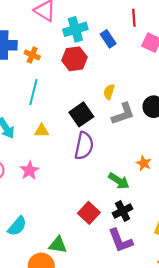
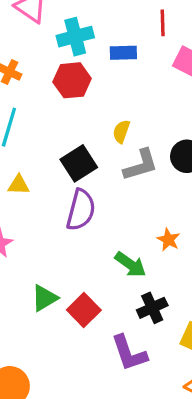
blue rectangle: (108, 39) -> (123, 53), turned -60
black cross: (123, 211) -> (152, 308), moved
green triangle: (58, 245) -> (44, 298), moved, turned -42

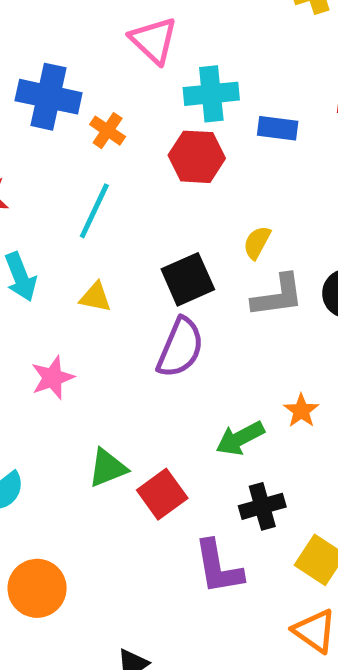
green arrow: (130, 264) -> (240, 438), turned 108

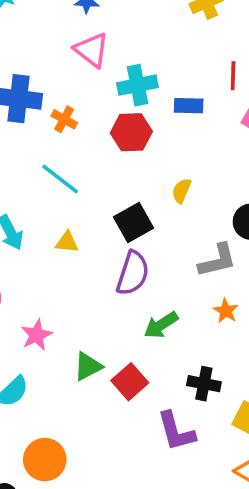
cyan line: (94, 211) -> (60, 179), turned -72
gray L-shape: (278, 296) -> (217, 260), moved
pink star: (53, 378) -> (37, 335), moved
green arrow: (240, 438) -> (161, 325), moved
black cross: (262, 506) -> (204, 384), turned 32

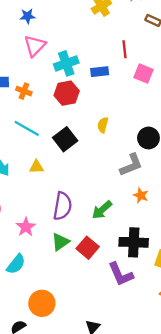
pink triangle: (92, 50) -> (35, 46), turned 45
black square: (133, 223) -> (65, 139), moved
purple semicircle: (133, 273) -> (62, 206), moved
black cross: (204, 384) -> (134, 242), size x1.4

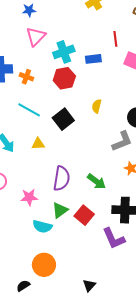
green arrow: (102, 210) -> (97, 181), turned -102
pink star: (26, 227) -> (29, 197), turned 30
cyan semicircle: (16, 264) -> (42, 226), moved, turned 66

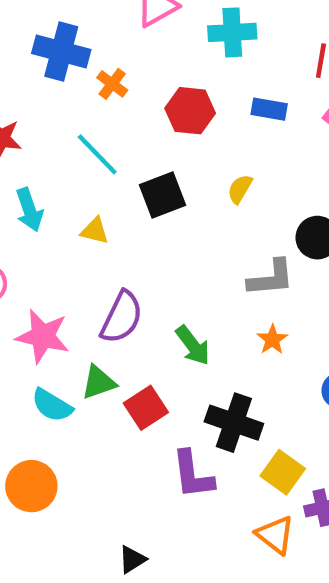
cyan cross: (64, 52) -> (232, 32), moved
blue rectangle: (93, 59) -> (269, 109), moved
pink star: (29, 197) -> (43, 336), size x1.4
black triangle: (89, 285) -> (132, 559), moved

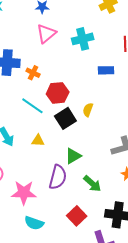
red hexagon: (190, 111) -> (58, 93), moved
yellow semicircle: (240, 189) -> (88, 110), moved
green triangle: (99, 382) -> (73, 156), moved

